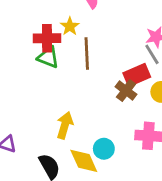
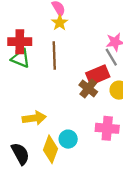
yellow star: (70, 26) -> (60, 23), moved
yellow arrow: (65, 125) -> (34, 118), turned 65
yellow diamond: (84, 161) -> (50, 149), turned 44

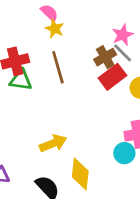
brown cross: (88, 88) -> (105, 57), moved, turned 36
cyan circle: (68, 139) -> (124, 153), moved

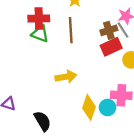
yellow arrow: (53, 143) -> (66, 77), moved
yellow diamond: (80, 174) -> (89, 107), moved

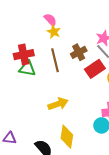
brown cross: (109, 30) -> (79, 52), moved
yellow diamond: (89, 107) -> (67, 137), moved

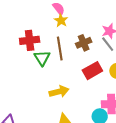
green triangle: (27, 69) -> (42, 58), moved, turned 42
red rectangle: (95, 69) -> (92, 71), moved

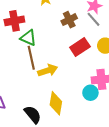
brown line: (60, 48) -> (31, 58), moved
green triangle: (42, 58) -> (28, 38), turned -30

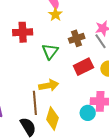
green triangle: (28, 38) -> (50, 51), moved, turned 36
brown line: (31, 58) -> (35, 103), moved

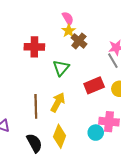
brown cross: (77, 38) -> (79, 41), moved, turned -35
yellow arrow: (49, 85) -> (58, 102), turned -54
brown line: (35, 103) -> (36, 106), moved

